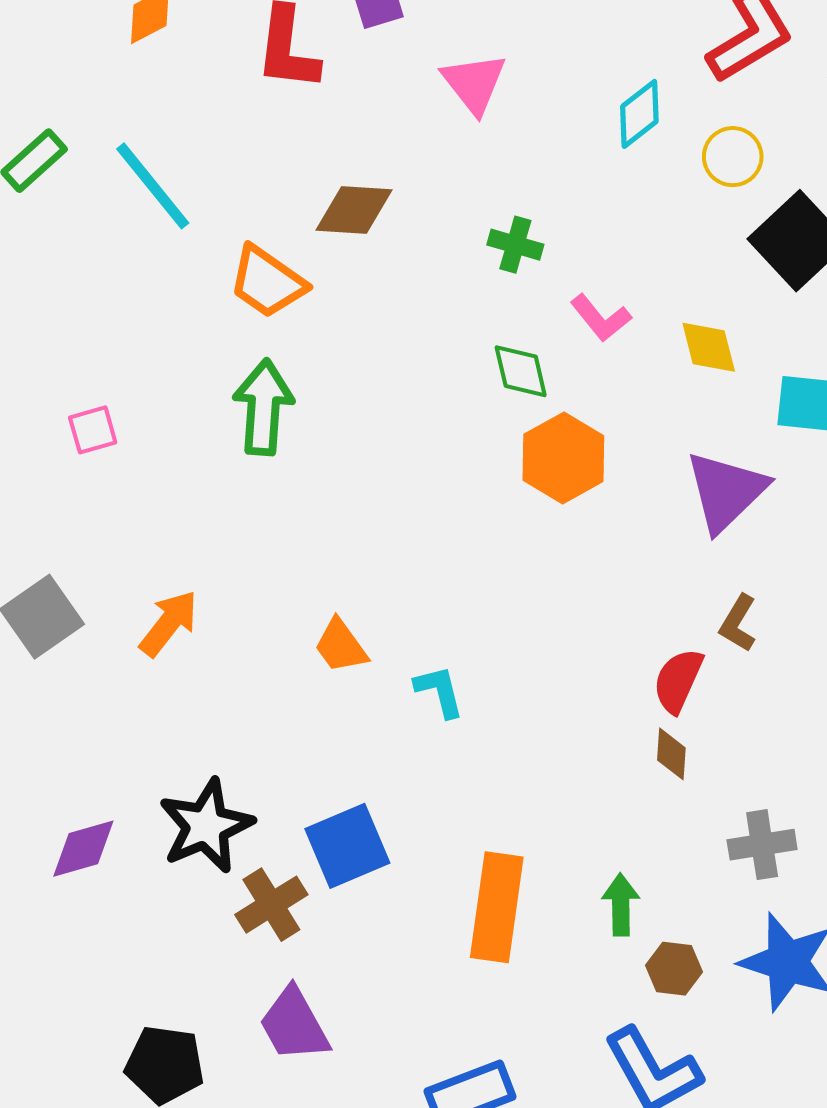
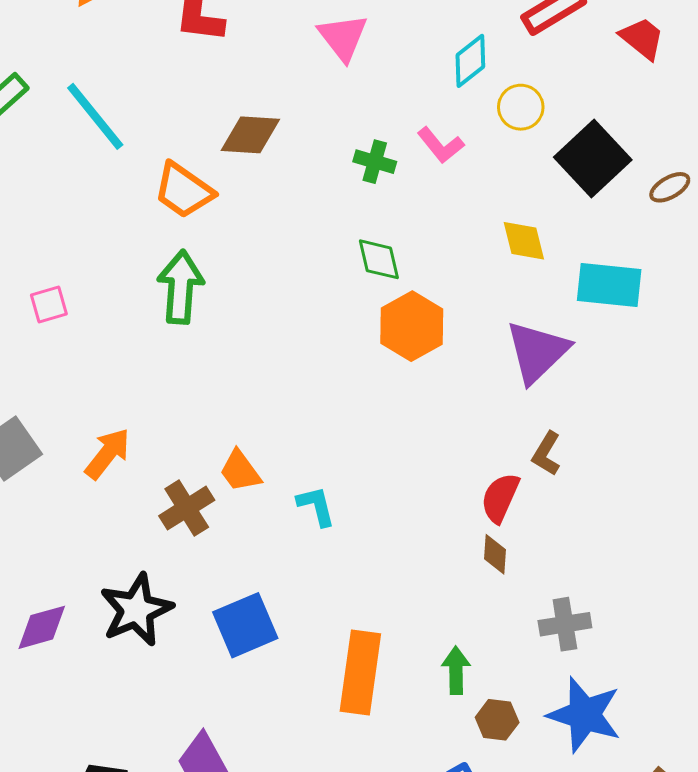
yellow circle: (733, 157) -> (521, 107), moved
pink L-shape: (601, 318) -> (441, 145), moved
brown cross: (271, 905) -> (187, 508), moved

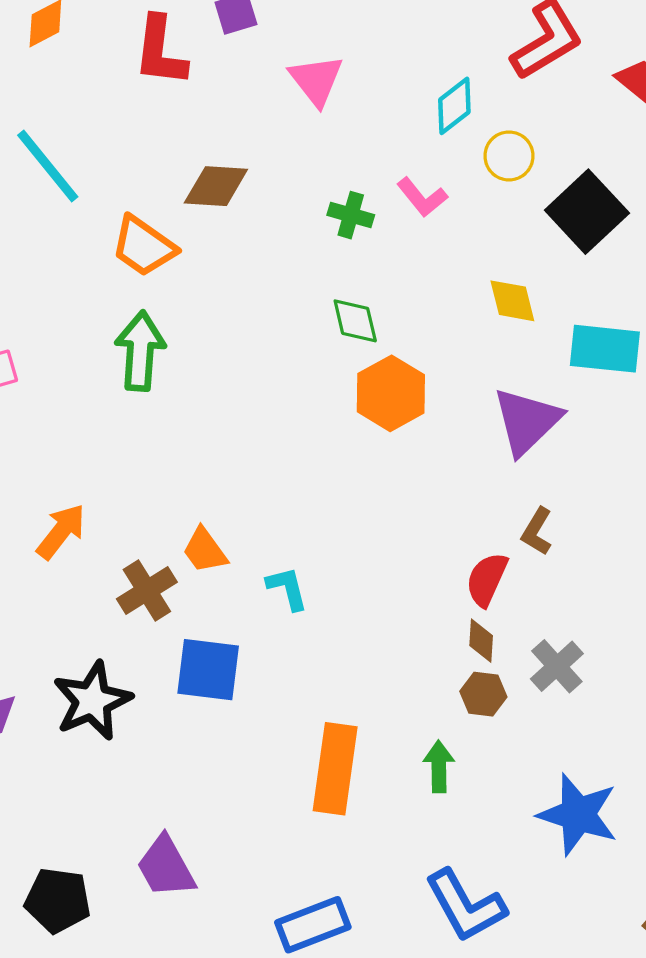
gray cross: (565, 624) -> (557, 666), moved, turned -33
blue square: (245, 625) -> (208, 670), moved, turned 30
brown hexagon: (497, 720) -> (483, 694), moved

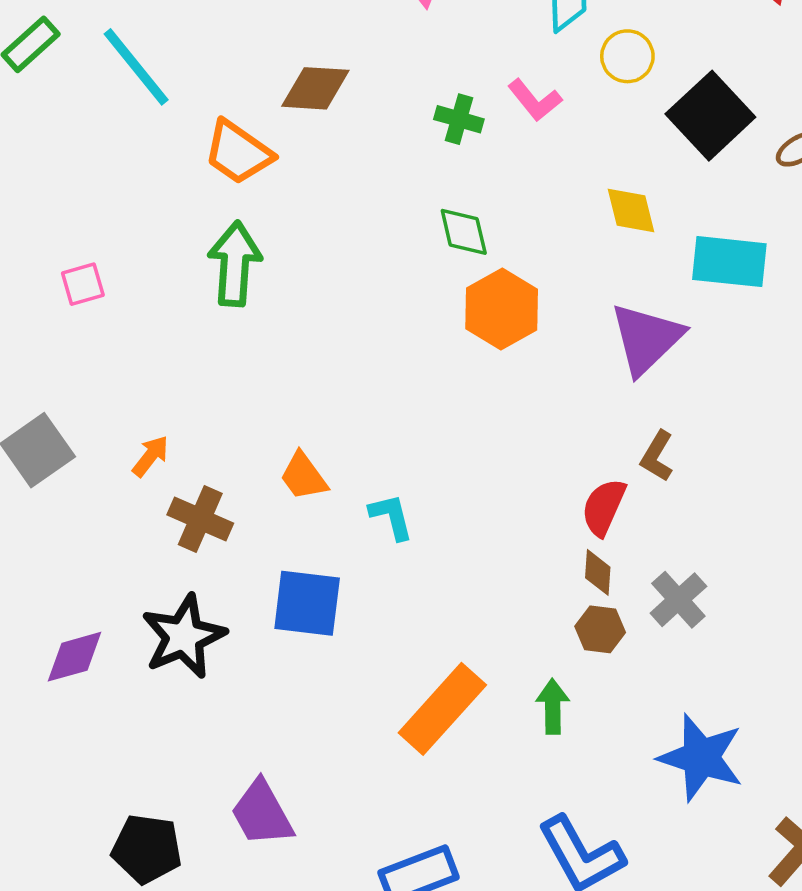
orange arrow: (61, 531) -> (150, 456), size x0.7
brown cross: (147, 590) -> (200, 519), moved, turned -34
orange rectangle: (335, 769) -> (442, 709), turned 34

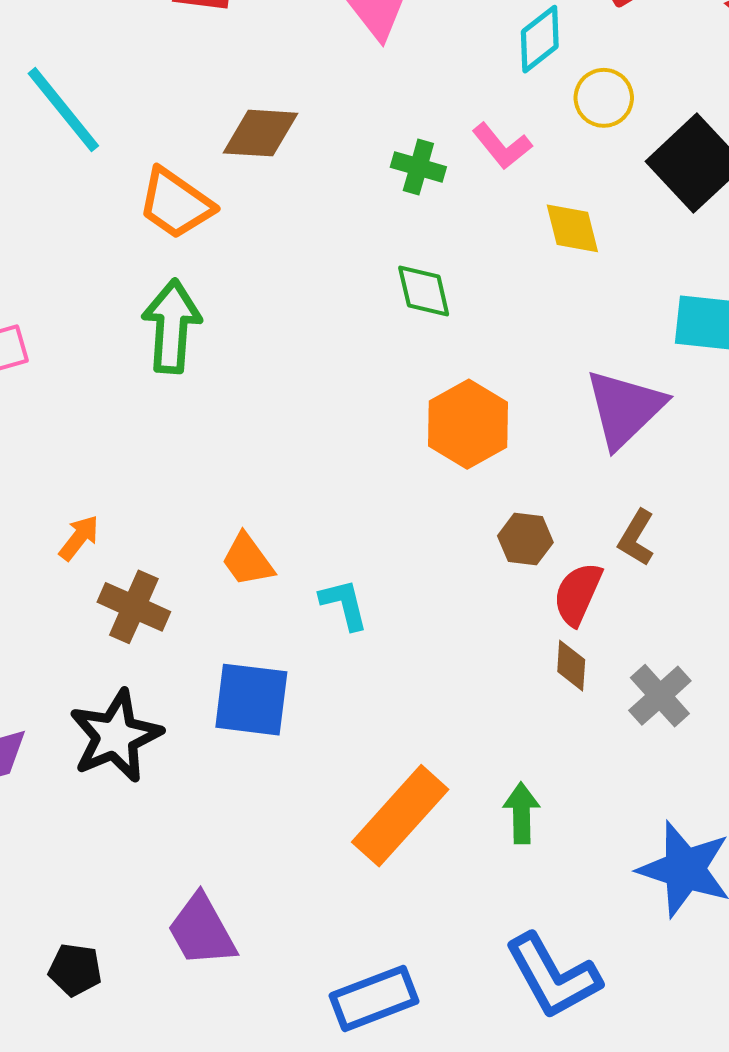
yellow diamond: (631, 211) -> (572, 228), moved
orange hexagon: (502, 309) -> (468, 424), moved
brown hexagon: (600, 629) -> (525, 539), moved
black pentagon: (147, 849) -> (75, 970), size x0.7

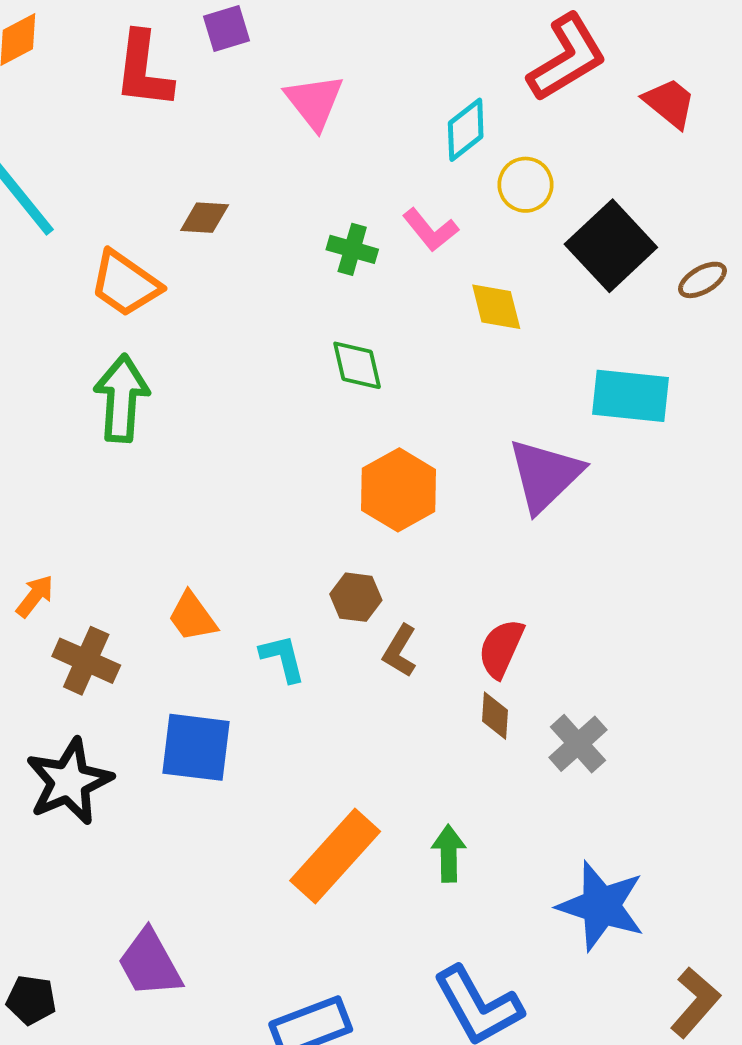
brown diamond: (260, 133) -> (205, 218), size x0.7
brown L-shape: (636, 538) -> (400, 651), moved
brown hexagon: (525, 539) -> (356, 597), moved

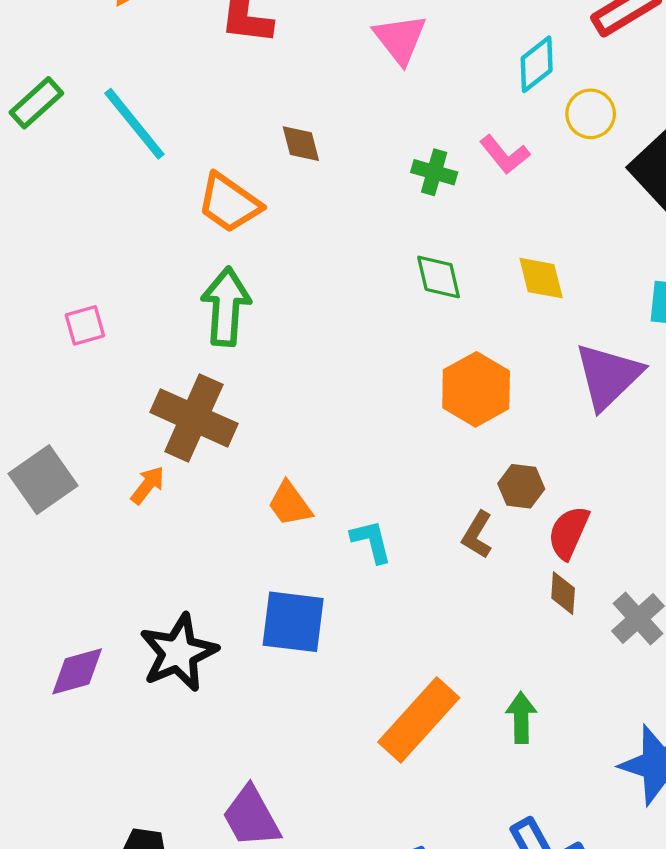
brown diamond: (205, 218) -> (301, 144), turned 72
yellow diamond: (496, 307) -> (541, 278), moved
brown hexagon: (356, 597) -> (521, 486), moved
brown cross: (86, 661) -> (194, 418), moved, size x1.4

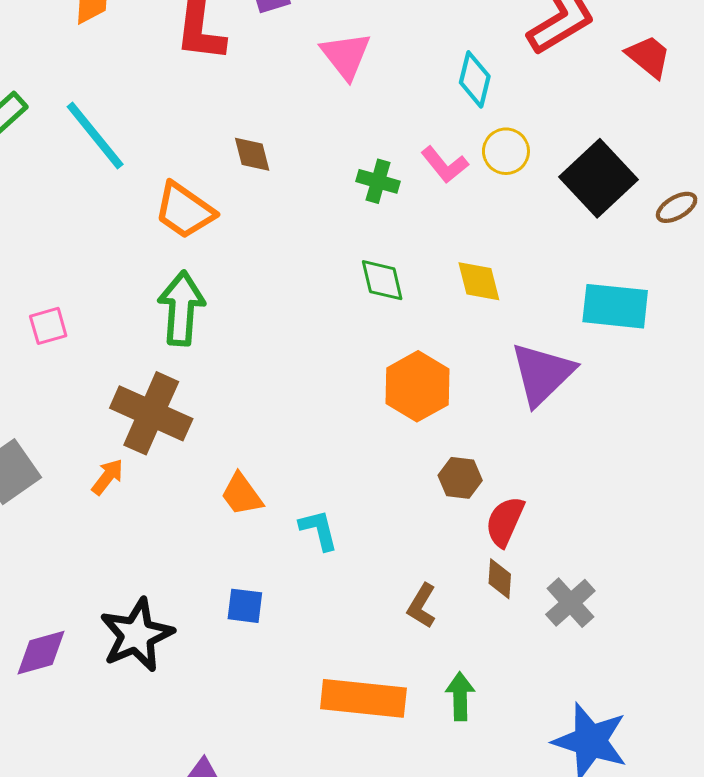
cyan diamond: (537, 64) -> (475, 79), turned -38
yellow circle: (591, 114) -> (506, 151), moved
brown L-shape: (477, 535) -> (422, 606), moved
blue square: (293, 622) -> (245, 606), size x0.6
orange rectangle: (419, 720) -> (363, 698), turned 54

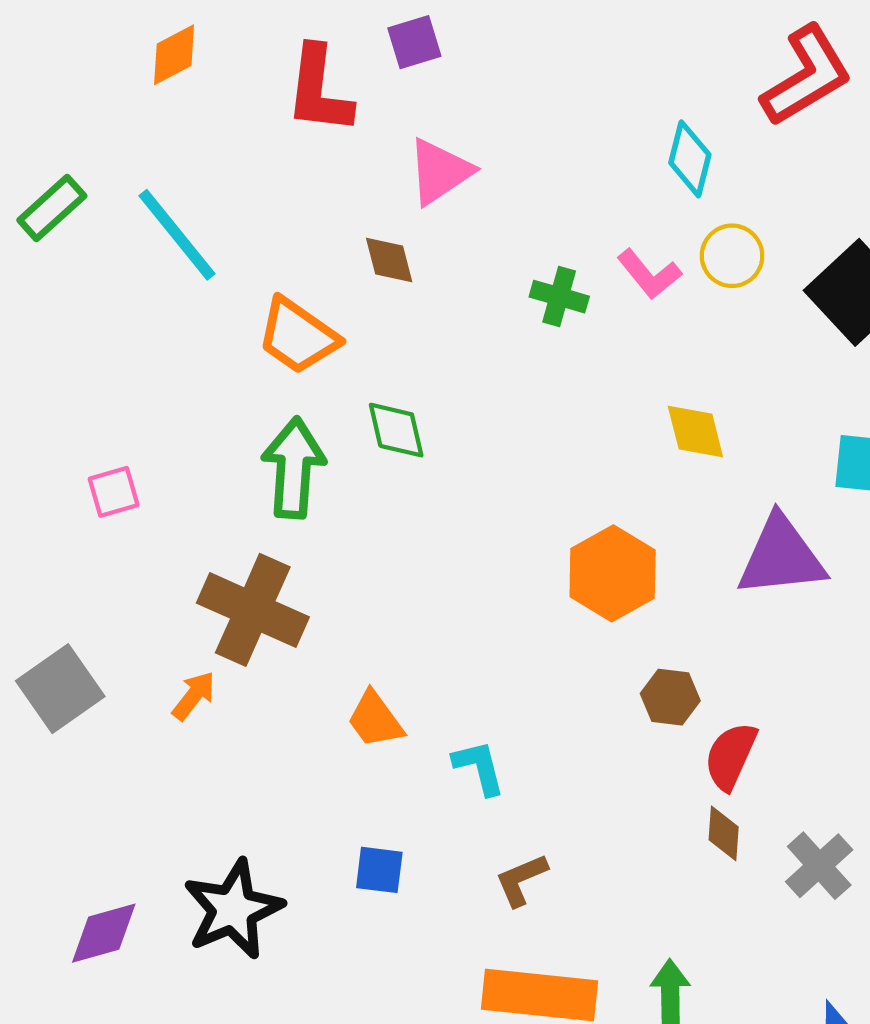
pink triangle: (346, 55) -> (440, 171), moved, turned 34
green diamond: (382, 280) -> (396, 430), moved
purple triangle: (542, 374) -> (781, 557), turned 38
brown L-shape: (422, 606) -> (521, 880), moved, turned 36

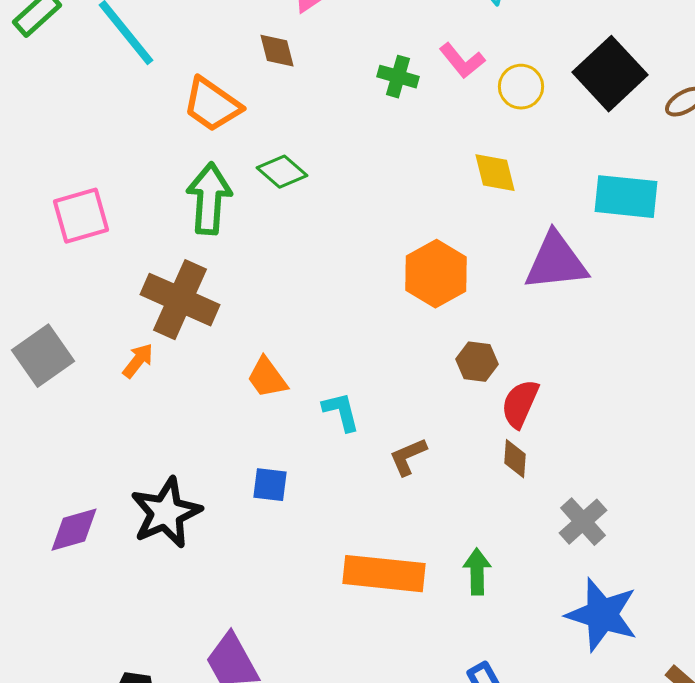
yellow circle: (732, 256) -> (521, 87), moved
green diamond: (396, 430) -> (282, 172), turned -36
pink square: (114, 492) -> (81, 216), size x1.5
gray cross: (819, 866) -> (583, 522), moved
brown L-shape: (521, 880) -> (408, 457), moved

